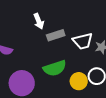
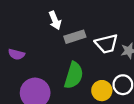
green semicircle: (55, 68) -> (74, 75), turned -55

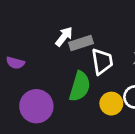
white arrow: (55, 20) -> (64, 36), moved, turned -120
white trapezoid: (106, 44) -> (102, 61), moved, turned -85

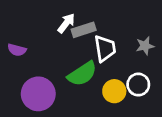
green semicircle: (80, 86) -> (82, 74), turned 40

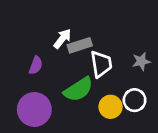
purple semicircle: (17, 50) -> (36, 65), moved, turned -84

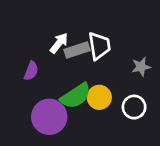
white trapezoid: (101, 64) -> (99, 46), moved
yellow circle: (111, 107) -> (99, 97), moved
purple circle: (34, 109) -> (49, 117), moved

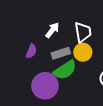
gray rectangle: (77, 50) -> (61, 53), moved
yellow circle: (99, 97) -> (83, 52), moved

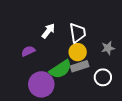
purple semicircle: (31, 51) -> (28, 51), turned -136
gray rectangle: (61, 53) -> (80, 66), moved

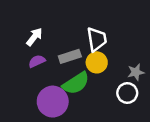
white arrow: (48, 31) -> (34, 37), moved
gray star: (108, 48) -> (136, 72), moved
gray rectangle: (80, 66) -> (70, 56), moved

